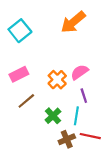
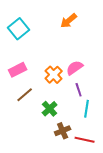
orange arrow: (73, 22) -> (69, 21), size x0.7
cyan line: (76, 116) -> (87, 109), moved
red line: (90, 136) -> (85, 140), moved

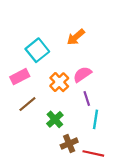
orange arrow: (69, 21) -> (76, 37), moved
cyan square: (19, 29) -> (37, 50), moved

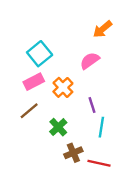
orange arrow: (76, 37) -> (103, 29), moved
pink semicircle: (82, 74) -> (90, 61), moved
pink rectangle: (20, 77) -> (34, 82), moved

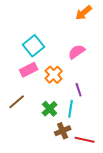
orange arrow: (103, 29) -> (84, 13), moved
brown line: (29, 111) -> (17, 102), moved
cyan line: (101, 127) -> (71, 109), moved

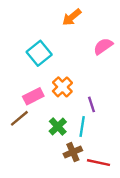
orange arrow: (84, 13) -> (72, 17), moved
pink semicircle: (77, 52) -> (103, 46), moved
pink rectangle: (29, 70) -> (33, 96), moved

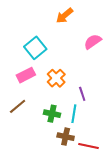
pink rectangle: (33, 96) -> (26, 75), moved
green cross: (58, 126) -> (52, 114), turned -35
brown cross: (73, 152) -> (66, 137), turned 35

